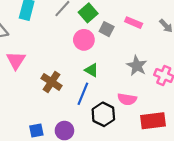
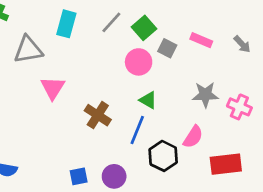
gray star: (137, 66) -> (205, 95), turned -30
pink semicircle: (127, 99) -> (193, 137), turned -66

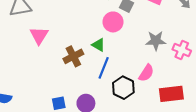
pink circle: (139, 62) -> (113, 22), moved
green triangle: (148, 100) -> (98, 45), moved
brown cross: (98, 115) -> (73, 56), turned 30

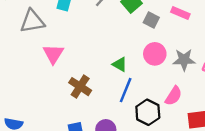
pink circle: (113, 22) -> (155, 54), moved
brown cross: (73, 56) -> (80, 87), moved, turned -30

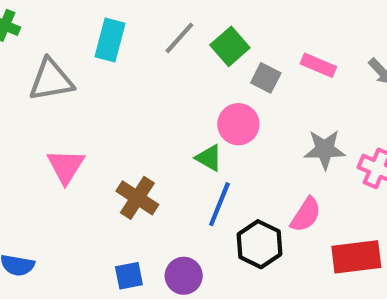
pink triangle: (53, 54) -> (66, 166), moved
pink circle: (155, 54) -> (238, 124), moved

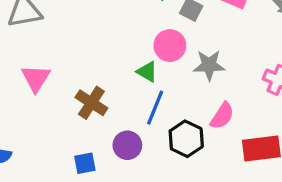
gray star: (325, 149) -> (209, 65), moved
purple circle: (184, 276) -> (127, 145), moved

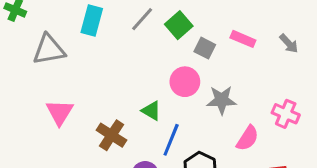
green triangle: (147, 72) -> (151, 111), moved
pink semicircle: (222, 116) -> (248, 138), moved

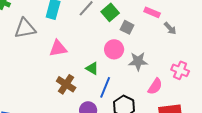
pink rectangle: (243, 39) -> (152, 12), moved
gray arrow: (289, 44) -> (170, 28), moved
pink triangle: (60, 112) -> (58, 48), moved, turned 48

